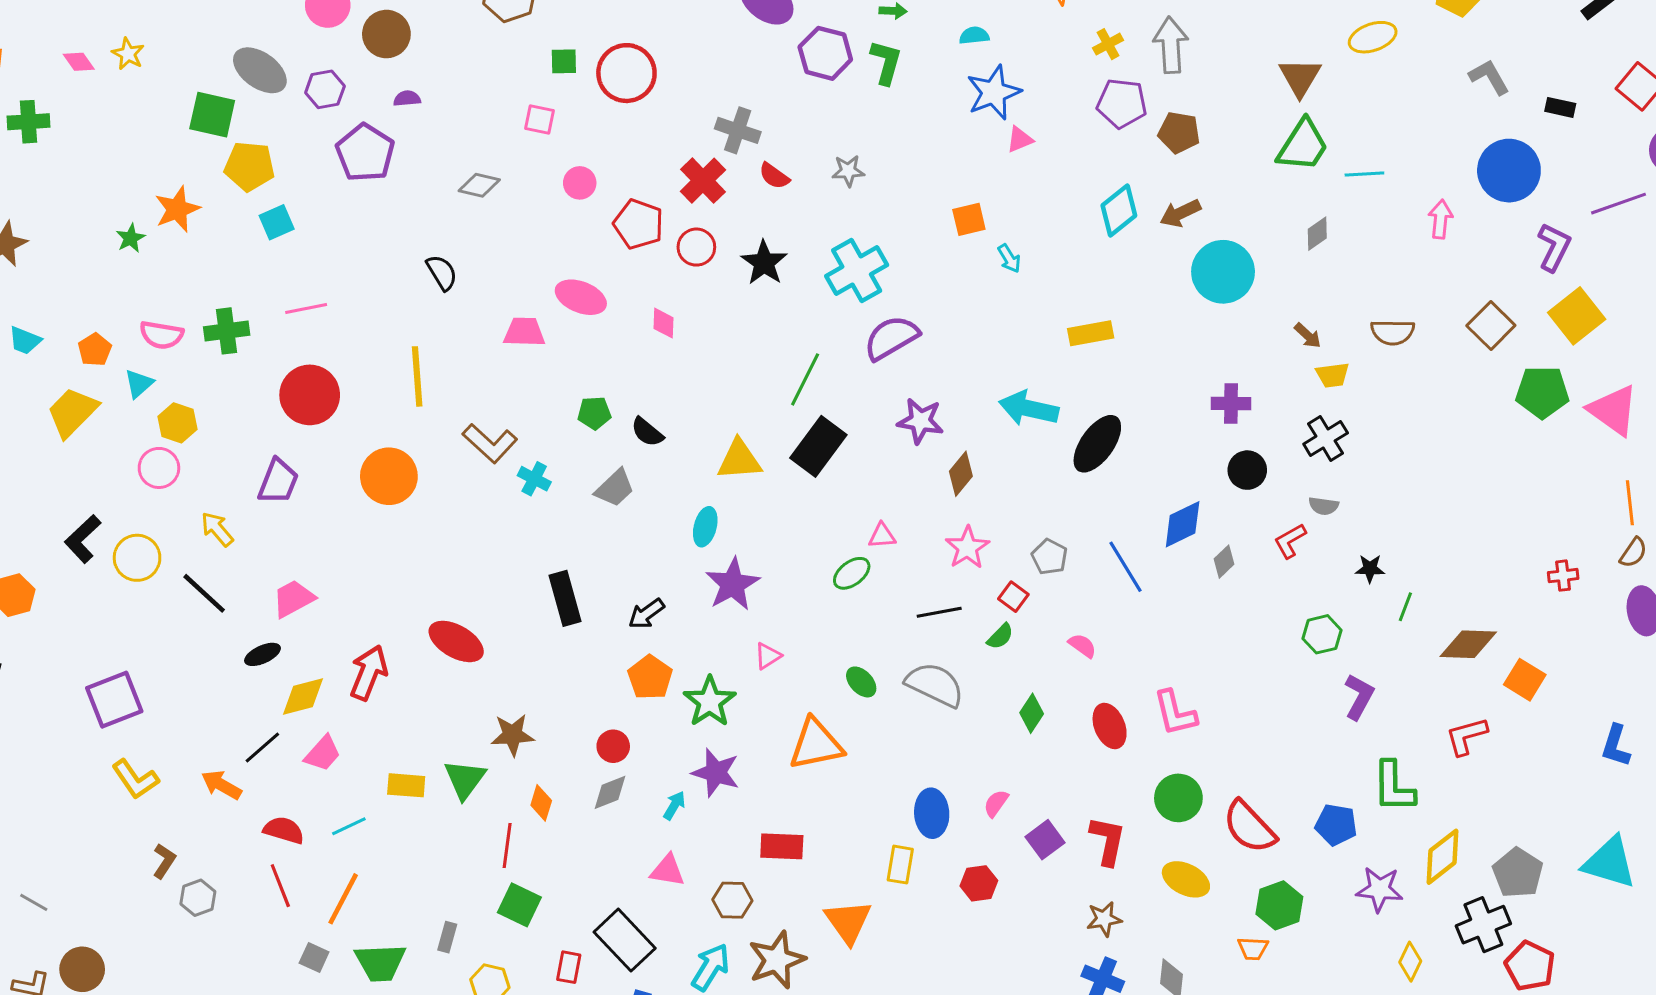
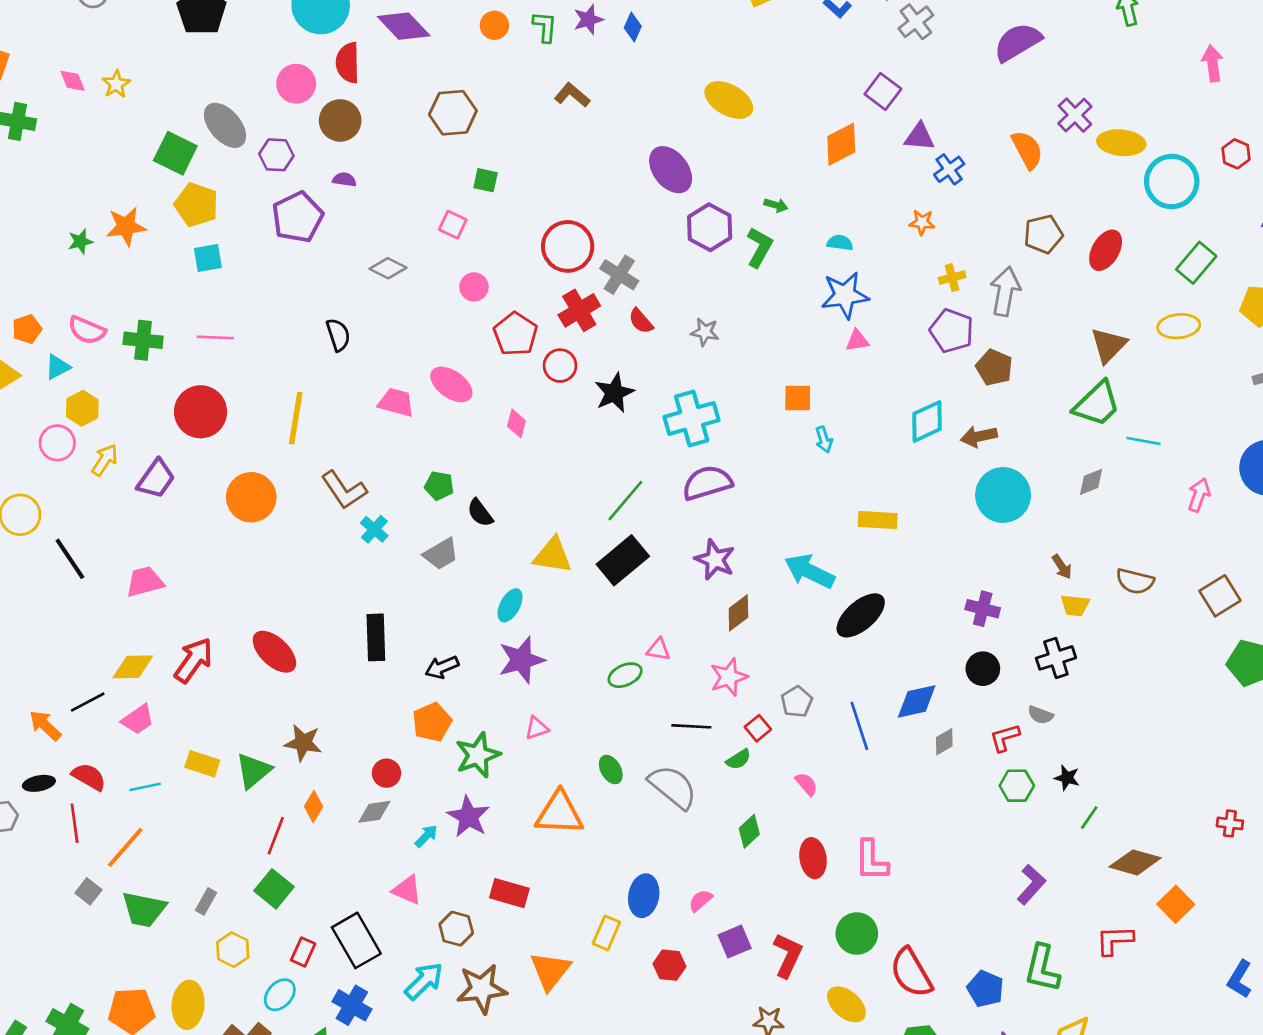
red circle: (626, 73) -> (568, 246), moved
yellow arrow: (217, 529) -> (105, 460), moved, turned 60
green hexagon: (1322, 634) -> (1017, 786), moved
black ellipse: (262, 654) -> (39, 783), moved

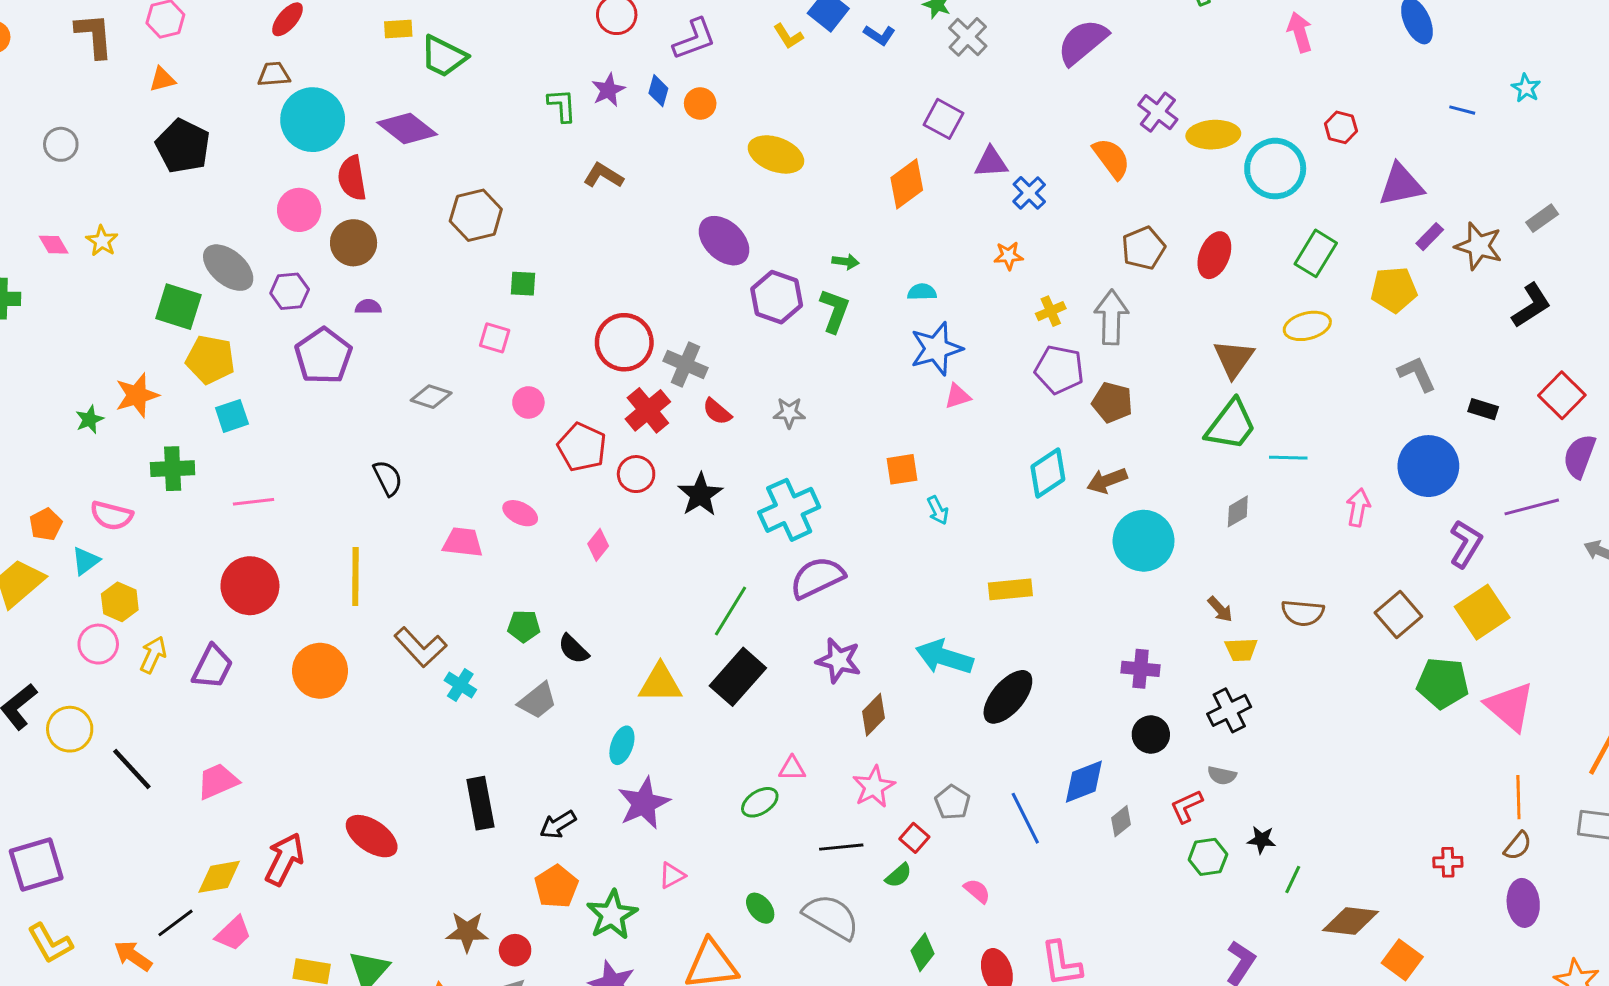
orange circle: (494, 25) -> (700, 103), moved
green cross: (143, 340) -> (173, 469), moved
pink ellipse: (451, 384) -> (520, 513), size x0.7
pink diamond: (516, 423) -> (598, 545), turned 32
brown star: (303, 743) -> (467, 932), moved

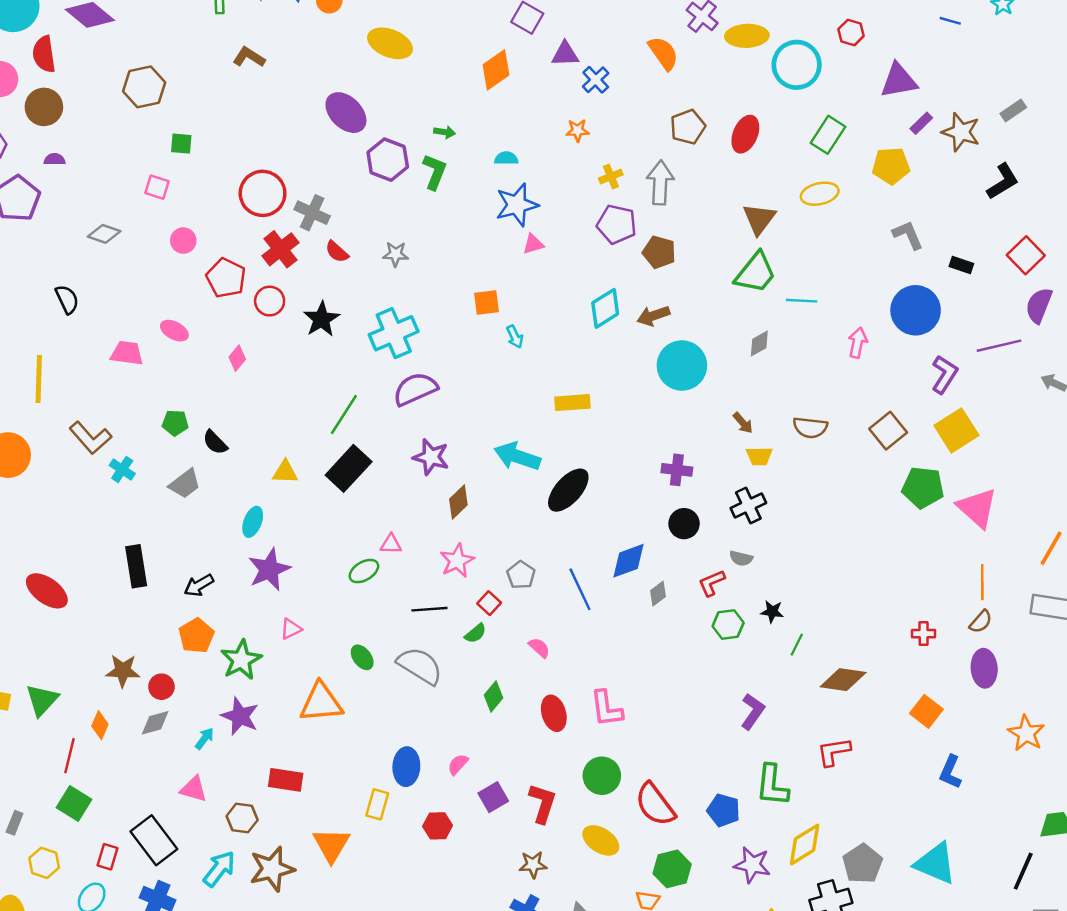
yellow triangle: (660, 683) -> (285, 472), size x0.7
orange square: (1402, 960) -> (926, 711), moved

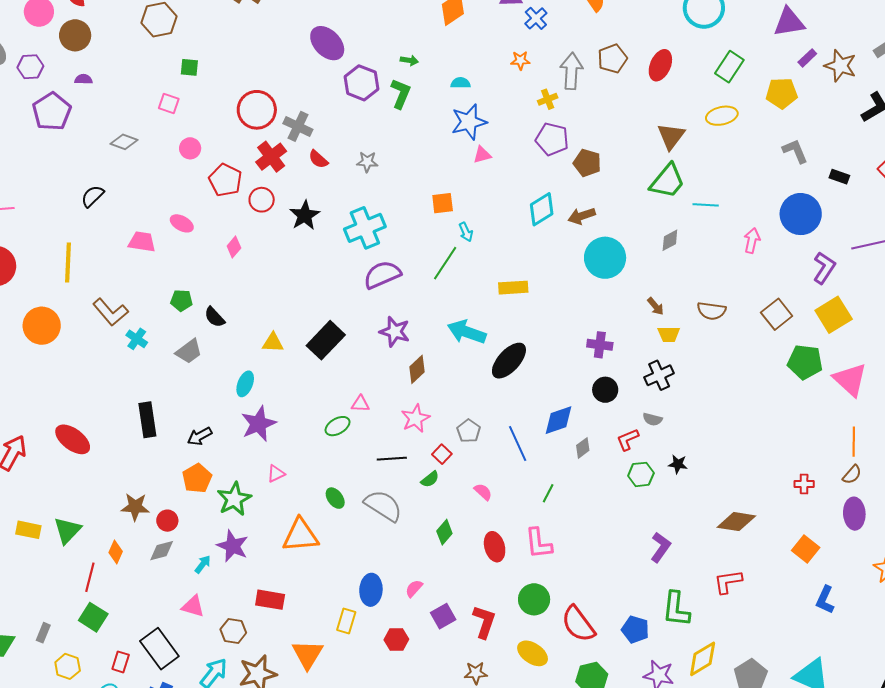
gray arrow: (660, 183) -> (571, 71), moved
black semicircle: (67, 299) -> (93, 196), turned -110
green line: (344, 415) -> (445, 263), moved
green line: (797, 645) -> (548, 493), moved

